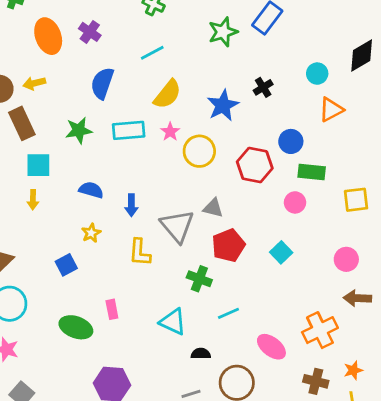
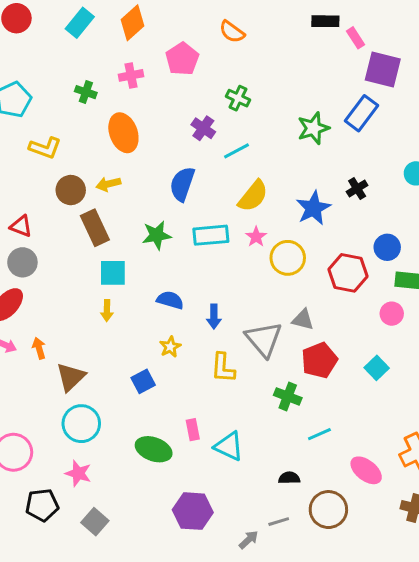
purple cross: (90, 32) -> (203, 128), moved
cyan triangle: (173, 322) -> (229, 446), moved

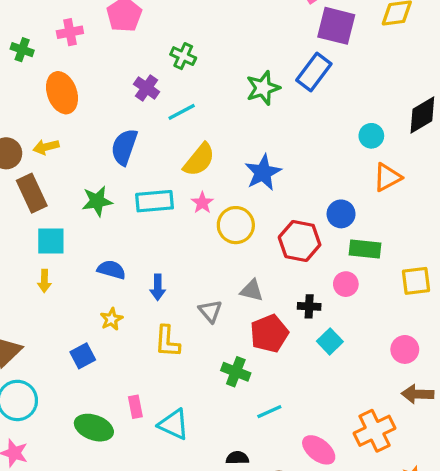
black cross: (357, 189) -> (309, 306), moved, turned 35
gray triangle: (264, 339) -> (210, 311), size x0.6

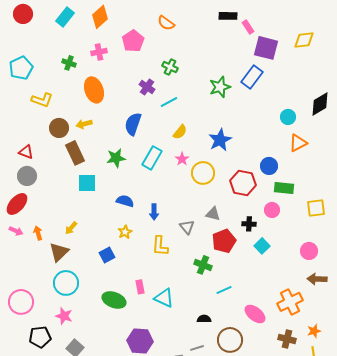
yellow semicircle: (199, 160) -> (180, 132), size x0.7
cyan rectangle: (154, 201) -> (152, 158), turned -55
yellow arrow: (44, 281) -> (71, 228), moved, turned 40

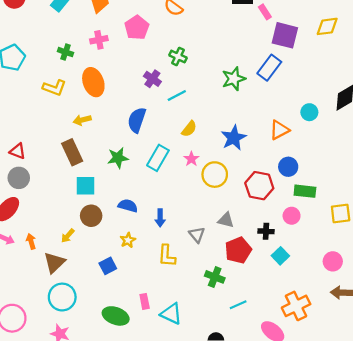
yellow L-shape: (42, 100) -> (54, 88), moved
brown circle: (59, 128) -> (91, 216), moved
orange triangle: (298, 143) -> (279, 130), moved
orange cross: (290, 302) -> (296, 306), moved

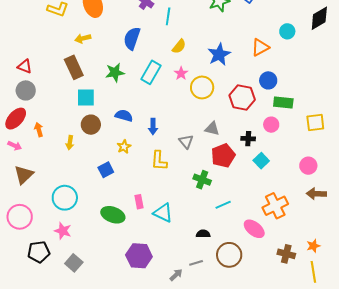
cyan line: (177, 95) -> (168, 16), turned -54
yellow arrow: (68, 236) -> (70, 143), turned -32
orange arrow: (31, 241) -> (39, 130), moved
brown triangle: (54, 262) -> (24, 175), moved

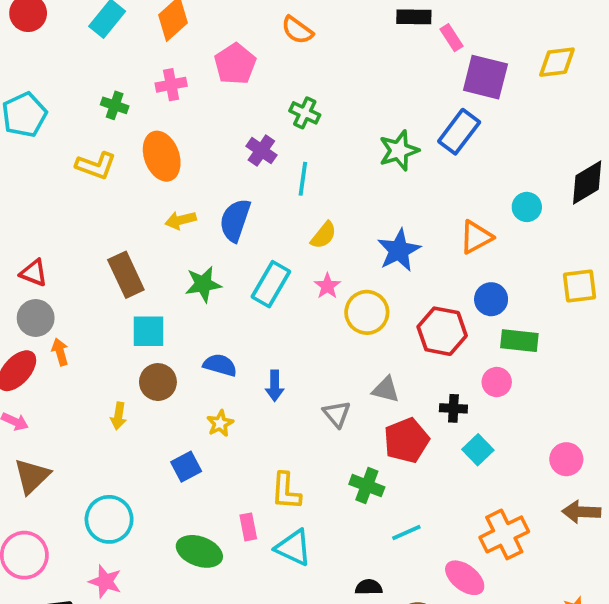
yellow arrow: (83, 38) -> (181, 220), moved
yellow square: (315, 123) -> (580, 286), moved
orange arrow: (39, 130) -> (60, 352), moved
yellow L-shape: (159, 161) -> (286, 491), moved

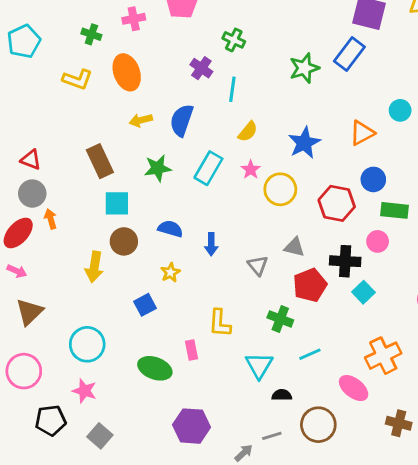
black cross: (453, 408) -> (345, 261), size x1.5
yellow arrow: (118, 416) -> (94, 267), size x1.5
cyan triangle: (293, 548) -> (259, 365), moved, turned 36

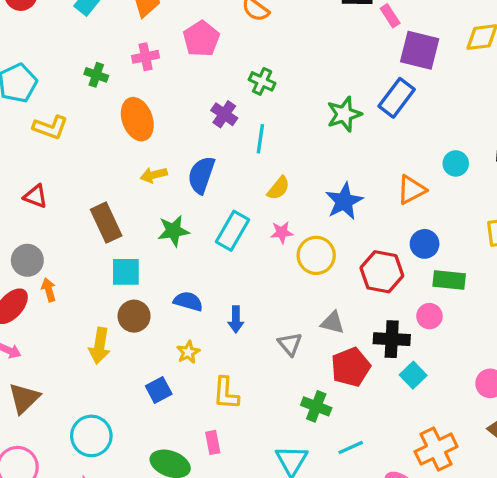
yellow L-shape: (77, 79) -> (50, 127), moved
red triangle: (31, 160) -> (36, 196), moved
pink star: (251, 170) -> (282, 232), turned 30
yellow L-shape: (220, 323) -> (226, 393), moved

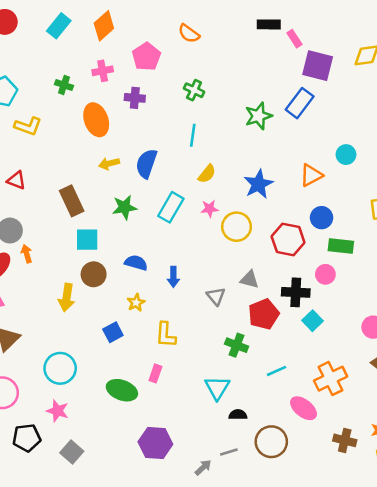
purple cross: (224, 114) -> (135, 98), moved, turned -30
pink rectangle: (213, 442) -> (155, 373), turned 30
cyan line: (351, 447) -> (276, 371), moved

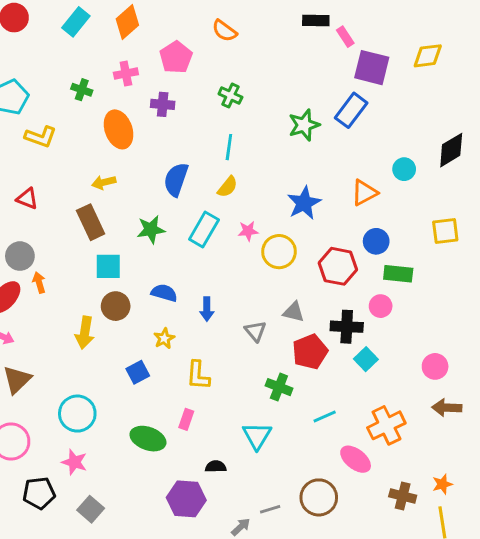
yellow arrow: (109, 164) -> (104, 182), moved
yellow semicircle: (207, 174) -> (227, 187), moved
black semicircle: (238, 415) -> (216, 467), moved

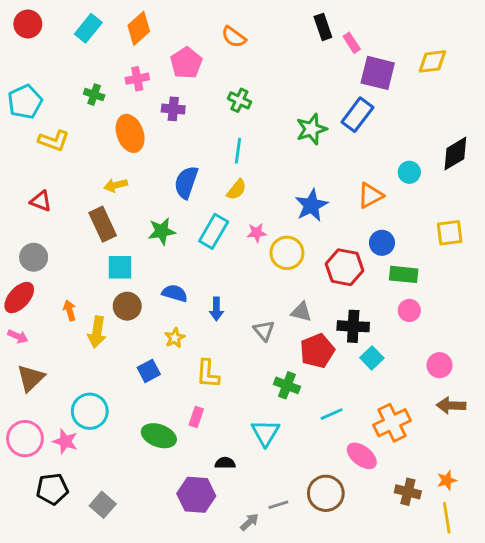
black rectangle: (316, 20) -> (323, 27), turned 70
orange arrow: (39, 283) -> (70, 310), moved
pink circle: (381, 306) -> (409, 310), moved
pink star: (74, 462) -> (65, 441), moved

